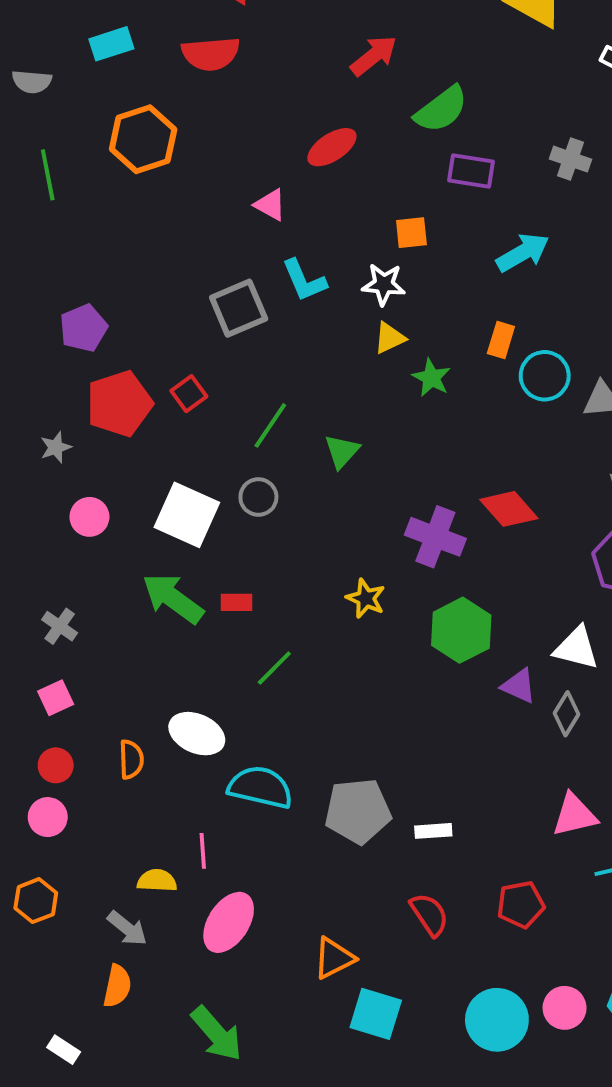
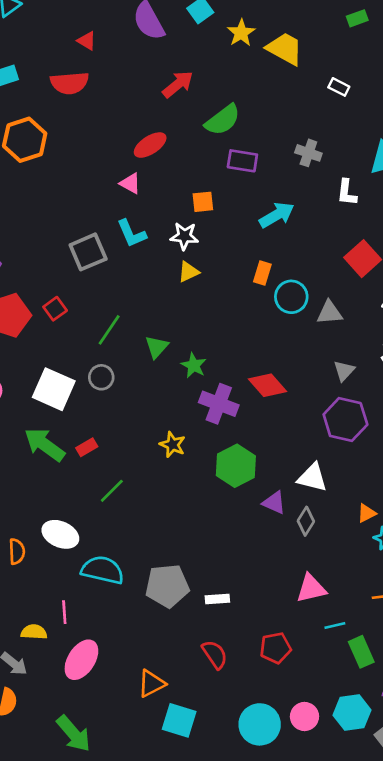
pink triangle: (270, 205) -> (130, 183), moved
green star: (431, 378) -> (194, 365), moved
red rectangle: (237, 602) -> (87, 447), turned -30

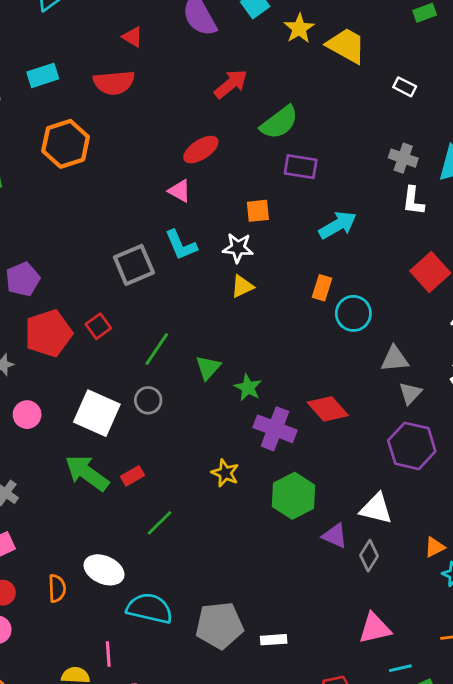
gray cross: (308, 153) -> (403, 158), moved
gray triangle: (330, 313) -> (395, 359), moved

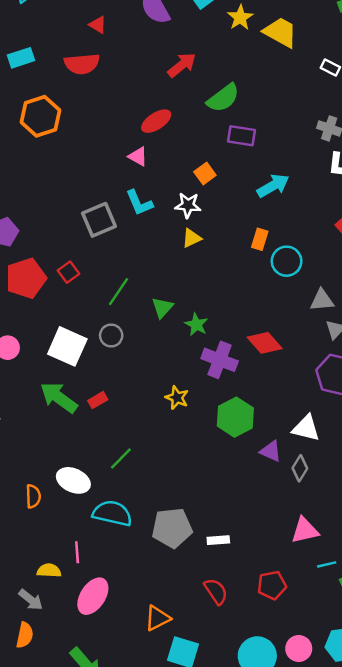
orange square: (258, 211) -> (205, 173), turned -30
green line: (160, 523) -> (121, 459), moved

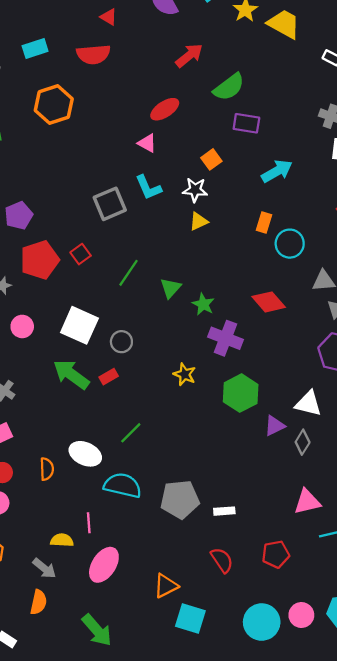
gray circle: (111, 335) -> (121, 342), moved
red diamond: (265, 343) -> (269, 302), moved
purple triangle: (271, 451) -> (274, 426), turned -50

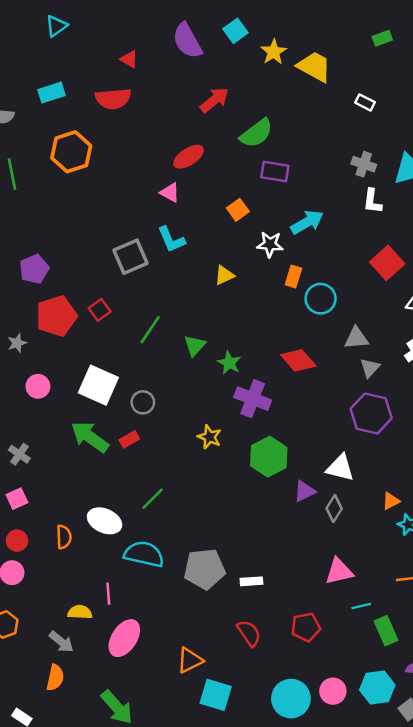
white star: (195, 190) -> (270, 244), moved

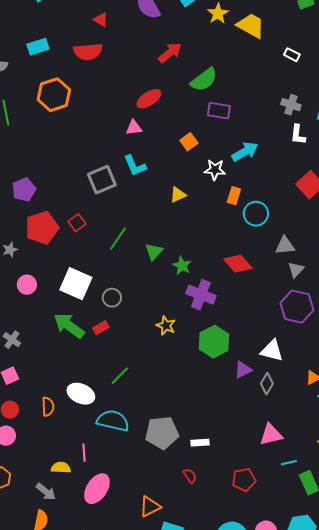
pink triangle: (170, 193) -> (134, 128), turned -36
red semicircle: (249, 633) -> (190, 476), moved, size x0.7

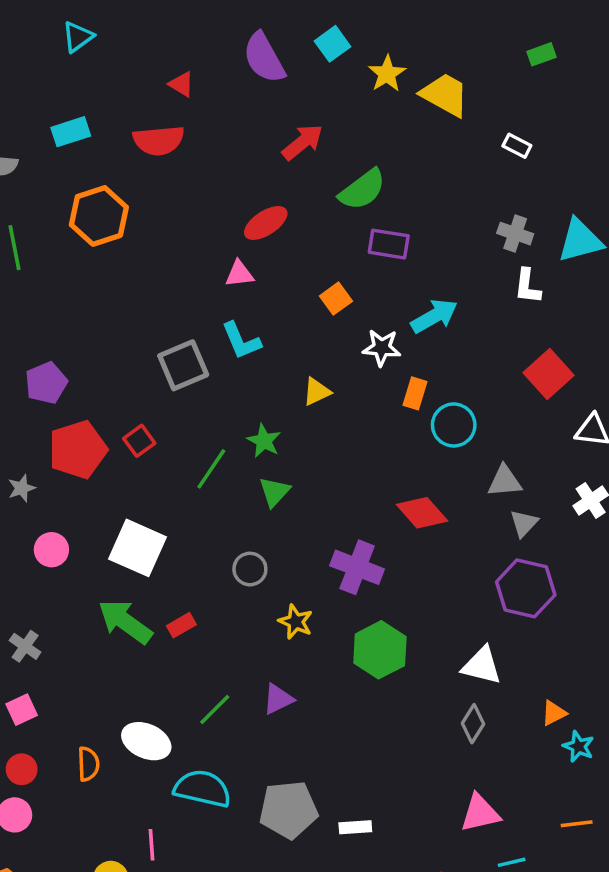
green star: (182, 266) -> (264, 441), moved
gray circle: (112, 298) -> (250, 569), moved
purple triangle: (243, 370) -> (278, 699), moved

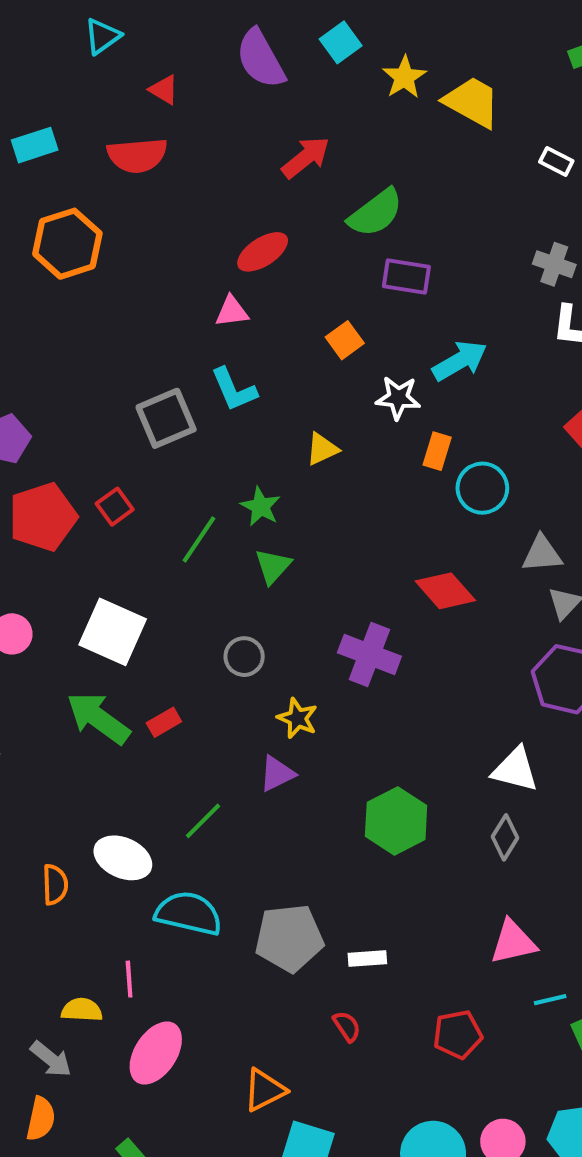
cyan triangle: (78, 37) -> (102, 36), moved
green hexagon: (380, 650) -> (396, 821), moved
purple triangle: (278, 699) -> (277, 774), moved

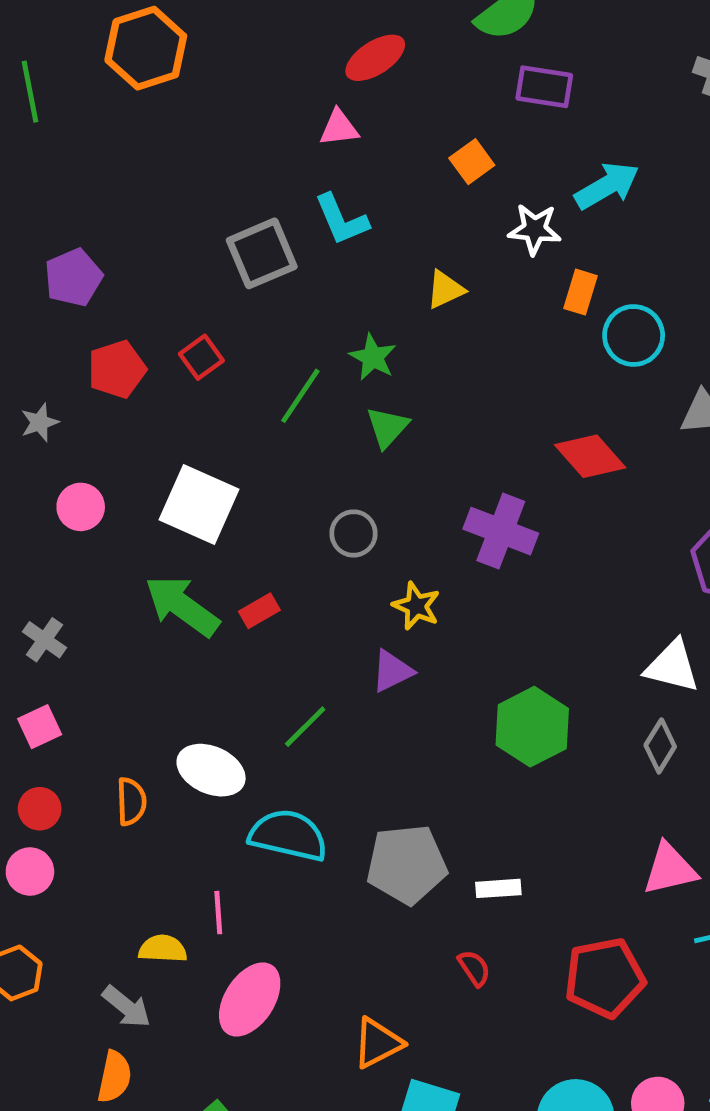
red pentagon: (43, 517) -> (117, 369), size x0.7
red pentagon: (458, 1035) -> (605, 978), size x1.4

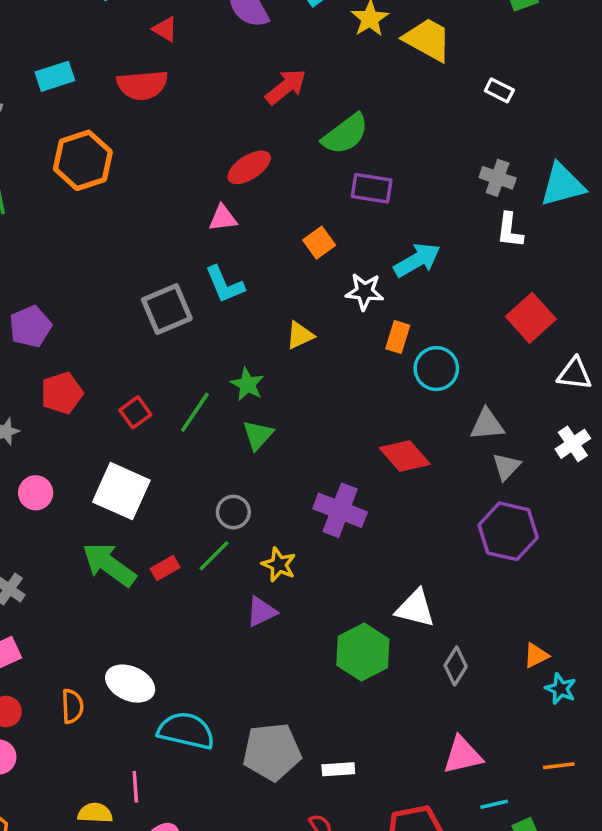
red square: (201, 357) -> (135, 412), moved
white triangle: (672, 666) -> (415, 608), moved
green line: (305, 727) -> (214, 556), moved

